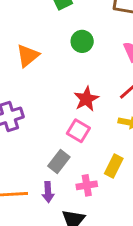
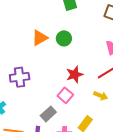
green circle: (82, 41) -> (64, 38), moved

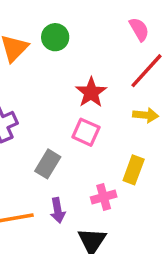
gray rectangle: (48, 114) -> (48, 164), moved

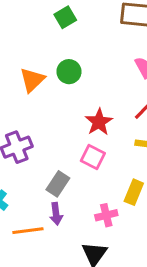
purple arrow: (58, 210) -> (56, 214), moved

